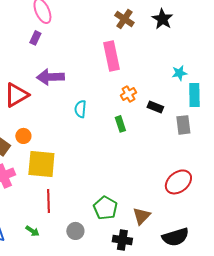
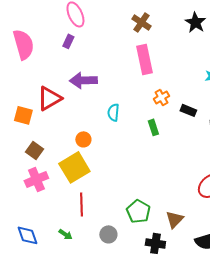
brown cross: (124, 19) -> (141, 22), moved
orange circle: (23, 136) -> (83, 139), moved
yellow square: (41, 164) -> (74, 167), turned -36

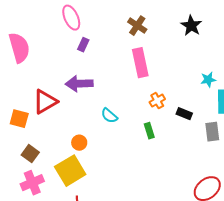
purple rectangle: (68, 41) -> (83, 45), moved
cyan semicircle: (113, 112) -> (109, 116), turned -54

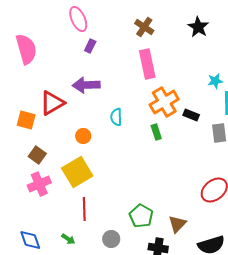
orange cross: (157, 101) -> (164, 102), size x1.8
cyan semicircle: (109, 116) -> (116, 117), turned 48
orange circle: (79, 143) -> (83, 136), moved

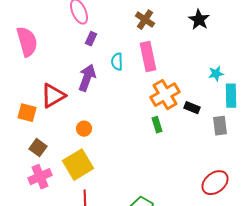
purple arrow: (86, 85) -> (87, 78), turned 112
cyan semicircle: (116, 117) -> (117, 62), moved

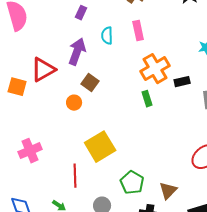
pink rectangle: (148, 57) -> (138, 31), size x0.7
black rectangle: (192, 108) -> (182, 82), turned -35
brown square: (38, 148) -> (90, 83), moved
yellow square: (78, 165) -> (100, 147), moved

